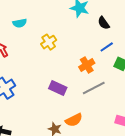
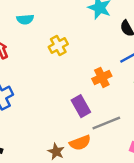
purple rectangle: (58, 88) -> (81, 106), moved, turned 30
gray line: (94, 88) -> (106, 123), moved

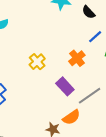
yellow cross: (58, 45) -> (37, 62), moved

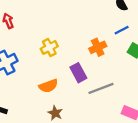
yellow cross: (37, 62) -> (49, 47), moved
orange semicircle: (71, 117) -> (48, 86), moved

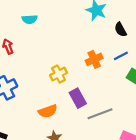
yellow cross: (49, 47) -> (59, 74), moved
orange cross: (98, 47) -> (94, 59), moved

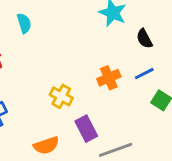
cyan semicircle: (30, 19) -> (24, 23), turned -104
yellow cross: (59, 74) -> (61, 96), turned -35

